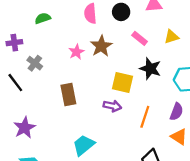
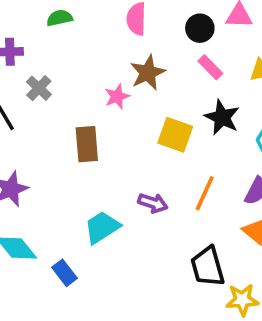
black circle: (121, 12) -> (200, 28), moved
pink star: (76, 52) -> (117, 96), moved
purple arrow: (112, 106) -> (153, 203), moved

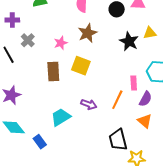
pink rectangle: (210, 67) -> (134, 83), moved, turned 40
pink star: (117, 96) -> (61, 43), moved
black star: (222, 117) -> (129, 41), moved
yellow square: (175, 135) -> (81, 66), moved

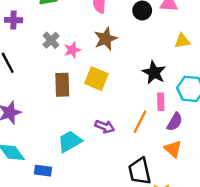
gray cross: (28, 40) -> (51, 40), moved
black star: (129, 41) -> (154, 72), moved
blue rectangle: (40, 142) -> (43, 171), turned -48

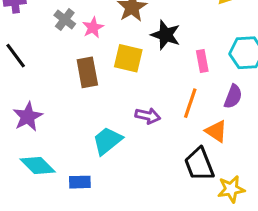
black star: (154, 72) -> (166, 35), moved
pink rectangle: (161, 102) -> (202, 61), moved
orange triangle: (173, 149) -> (216, 131), moved

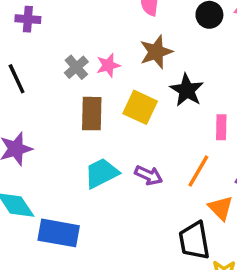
gray cross: (65, 19) -> (76, 67), moved
cyan trapezoid: (107, 141) -> (102, 173), moved
blue rectangle: (80, 182) -> (59, 233), size x1.6

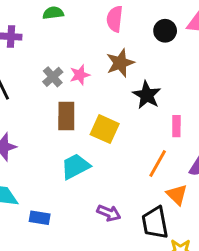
yellow square: (140, 107) -> (105, 129), moved
purple arrow: (149, 175) -> (109, 213), moved
blue rectangle: (59, 233) -> (40, 218), size x0.6

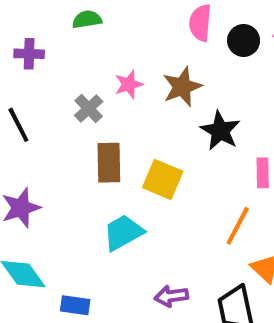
pink semicircle: (115, 19) -> (200, 23), moved
pink star: (80, 75) -> (129, 84), moved
purple arrow: (109, 213) -> (171, 296), turned 150

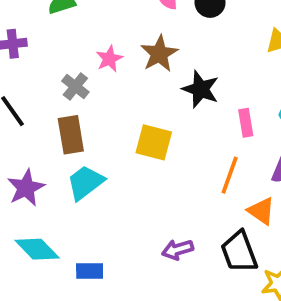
brown rectangle: (109, 163) -> (71, 135), moved
cyan trapezoid: (123, 233) -> (85, 183), moved

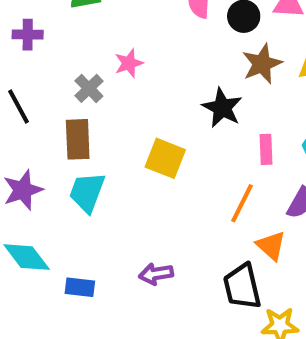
brown star: (159, 54) -> (262, 64), moved
cyan trapezoid: (85, 183) -> (87, 192), turned -39
purple arrow: (178, 250) -> (156, 274), moved

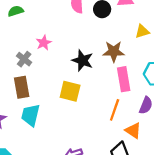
brown star: (262, 64) -> (114, 51), moved, turned 30
black star: (222, 108) -> (83, 60), moved
pink rectangle: (266, 149) -> (124, 79), size x1.5

